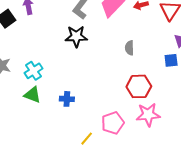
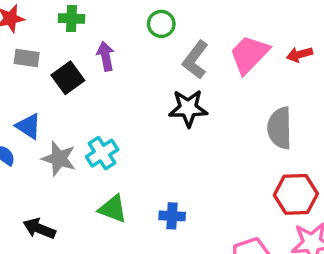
gray semicircle: (129, 48) -> (280, 128), size x1.6
cyan cross: (33, 71) -> (102, 153), moved

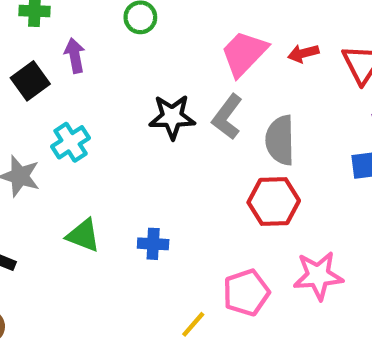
gray L-shape: (195, 60) -> (227, 117), moved
cyan cross: (102, 153) -> (71, 142), moved
red hexagon: (296, 194) -> (274, 202), moved

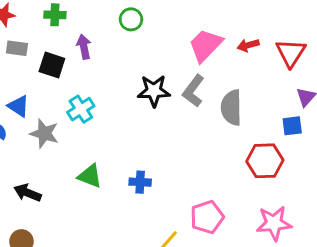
black square: (30, 81) -> (52, 65), turned -36
red hexagon: (274, 202) -> (265, 161), moved
pink star: (318, 276) -> (274, 223), moved

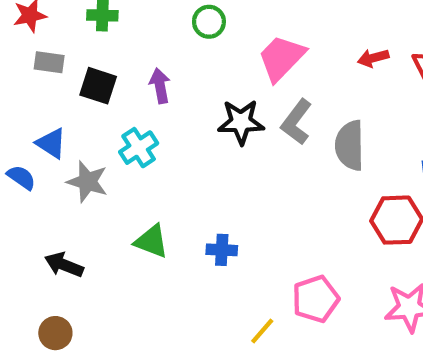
pink trapezoid: (206, 45) -> (281, 58), moved
purple arrow: (84, 47) -> (160, 86), moved

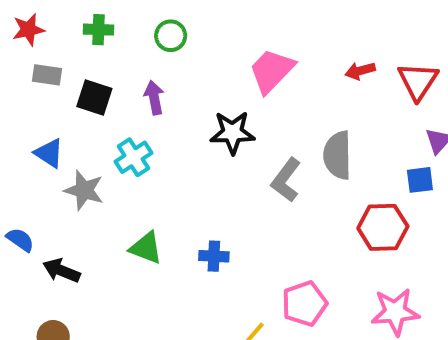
green circle: (209, 22) -> (171, 36), moved
gray L-shape: (296, 122) -> (286, 180), moved
blue semicircle: (21, 177) -> (20, 240), moved

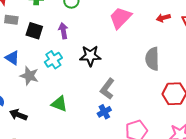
black star: (232, 133) -> (90, 56), moved
gray L-shape: (286, 180) -> (107, 89), moved
blue cross: (214, 256) -> (104, 112), moved, turned -32

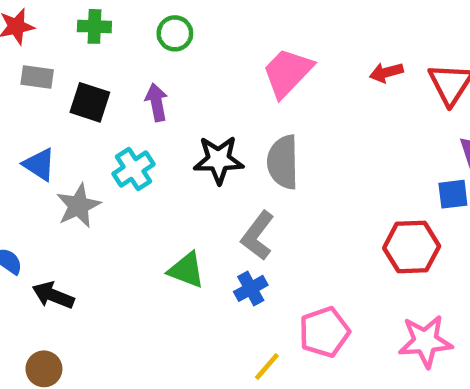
gray semicircle: (152, 59) -> (283, 162), moved
gray star: (29, 76) -> (78, 206), turned 30
green triangle: (59, 104) -> (186, 270), moved

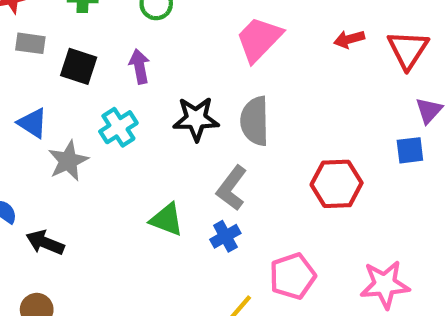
red hexagon: (412, 247) -> (337, 184), moved

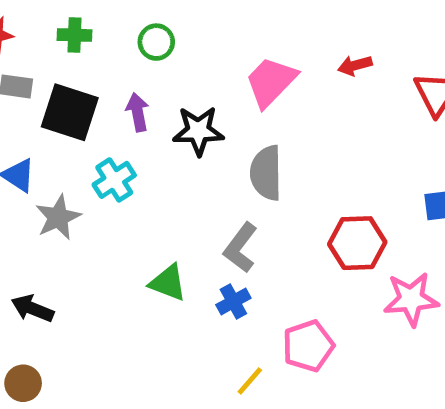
red arrow: (349, 39) -> (355, 65), moved
black square: (79, 66) -> (70, 112), size x1.4
black star: (196, 119) -> (198, 131), moved
pink star: (385, 285) -> (411, 299), moved

